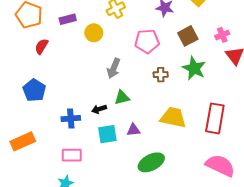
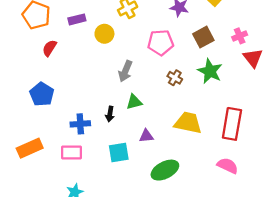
brown cross: (161, 75) -> (175, 78), turned 32
black arrow: (99, 109) -> (110, 114), turned -64
cyan square: (107, 134) -> (119, 152), moved
pink rectangle: (72, 155) -> (71, 152), moved
pink semicircle: (220, 166) -> (228, 166), moved, size x0.7

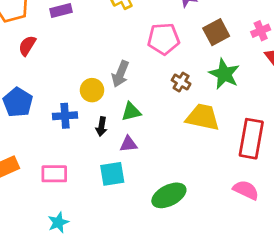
yellow circle: (104, 34) -> (92, 90), moved
yellow trapezoid: (188, 123) -> (203, 117), moved
blue cross: (80, 124) -> (65, 116), moved
purple triangle: (146, 136) -> (128, 144), moved

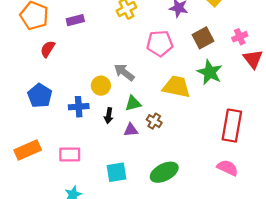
gray arrow: (120, 74) -> (124, 72), turned 105
brown cross: (181, 82) -> (154, 121), moved
yellow trapezoid: (203, 117) -> (176, 87), moved
cyan square: (112, 174) -> (116, 172), moved

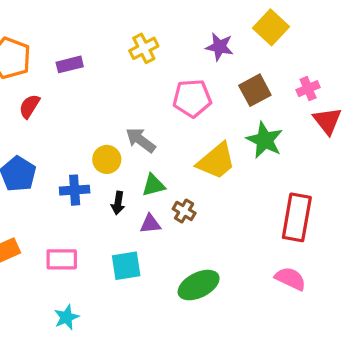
yellow trapezoid: (176, 87) -> (216, 161), turned 128
cyan square: (116, 172) -> (126, 266), moved

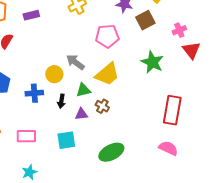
brown square: (255, 90) -> (145, 20), moved
yellow trapezoid: (216, 161) -> (107, 74), moved

